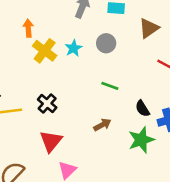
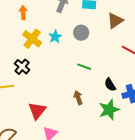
orange arrow: (28, 28) -> (23, 13), moved
black cross: (47, 103) -> (22, 67), moved
brown arrow: (102, 125) -> (78, 98), turned -80

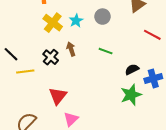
black cross: (22, 67) -> (51, 57), moved
black semicircle: (110, 85) -> (132, 69), turned 96
brown arrow: (78, 98) -> (71, 49), moved

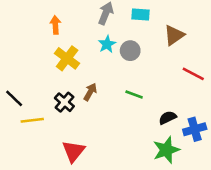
cyan star: (76, 21) -> (107, 44), moved
brown arrow: (71, 49) -> (90, 92), turned 48

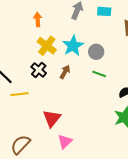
cyan star: (107, 44) -> (73, 46), moved, size x1.5
gray circle: (130, 51) -> (96, 52), moved
black cross: (64, 102) -> (39, 70), moved

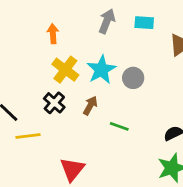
green line: (99, 74) -> (119, 126), moved

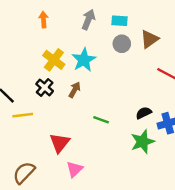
orange arrow: (53, 34) -> (43, 20), moved
gray circle: (133, 78) -> (122, 44), moved
green line: (119, 126) -> (101, 120), moved

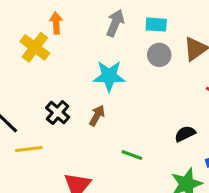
yellow cross: (54, 60) -> (35, 47), moved
cyan star: (84, 60) -> (109, 76), turned 30
black semicircle: (144, 113) -> (185, 134), moved

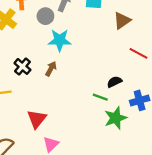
gray circle: (159, 55) -> (45, 16), moved
green line: (132, 155) -> (100, 97), moved

